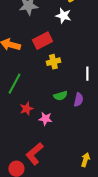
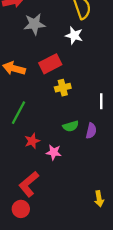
red L-shape: (34, 154) -> (29, 184), moved
yellow arrow: (85, 160) -> (99, 199), turned 152

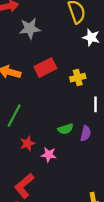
white star: (74, 35) -> (91, 37), moved
yellow cross: (63, 88) -> (78, 78), moved

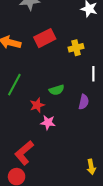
green semicircle: (65, 129) -> (57, 90), moved
red star: (28, 143) -> (37, 105), moved

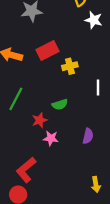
yellow cross: (76, 48) -> (70, 66), moved
purple semicircle: (84, 102) -> (88, 136), moved

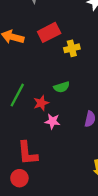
green line: (16, 99) -> (17, 95), moved
red L-shape: (26, 170) -> (27, 153), turned -55

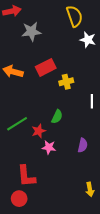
green semicircle: (62, 87) -> (57, 117), turned -48
green line: (17, 95) -> (17, 124), turned 30

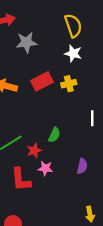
white star: (88, 40) -> (73, 54), moved
yellow cross: (66, 82) -> (69, 84), moved
red L-shape: (26, 176) -> (21, 180), moved

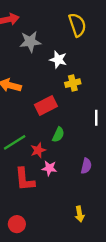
white star: (73, 54) -> (58, 60), moved
red rectangle: (42, 81) -> (46, 105), moved
yellow arrow: (90, 214) -> (80, 214), moved

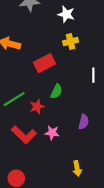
white star: (58, 60) -> (66, 14), moved
pink star: (49, 168) -> (52, 133), moved
red L-shape: (25, 179) -> (24, 135), turned -40

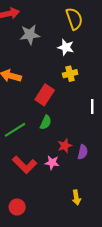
red rectangle: (45, 63) -> (45, 95), turned -30
green semicircle: (56, 91) -> (46, 122), moved
red star: (37, 107) -> (65, 146), moved

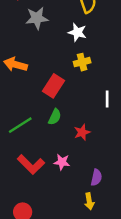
red star: (65, 146) -> (82, 132), moved
purple semicircle: (83, 152) -> (96, 178), moved

